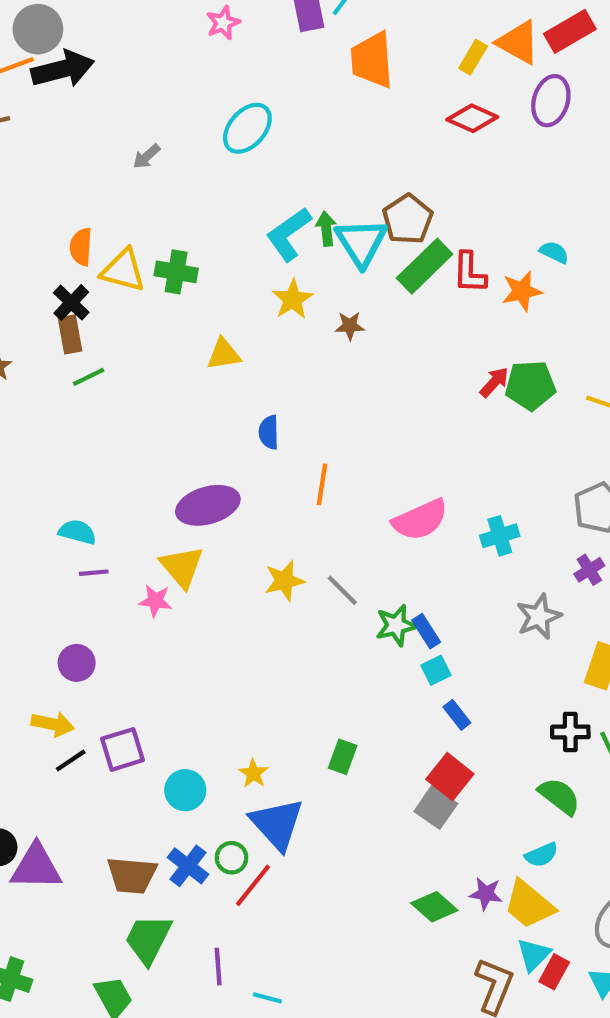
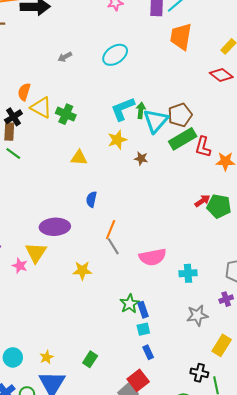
green line: (89, 377) -> (13, 154), turned 49
gray line: (342, 590) -> (113, 246), moved
green star: (396, 625) -> (130, 304), turned -30

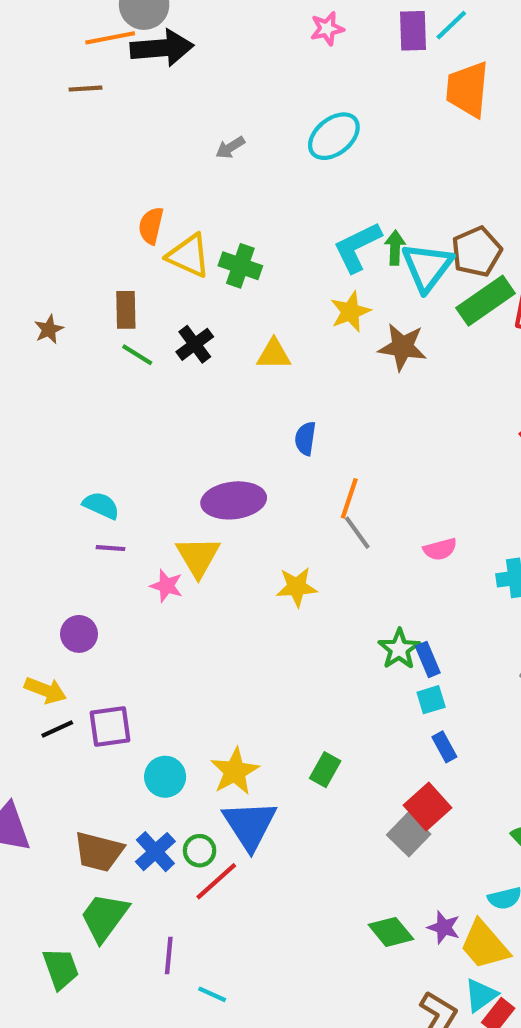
black cross: (13, 117) -> (195, 344), moved
brown star: (141, 158) -> (402, 347), size x1.6
pink semicircle: (153, 257) -> (440, 549), size x0.6
yellow star: (47, 357) -> (235, 771), size x1.6

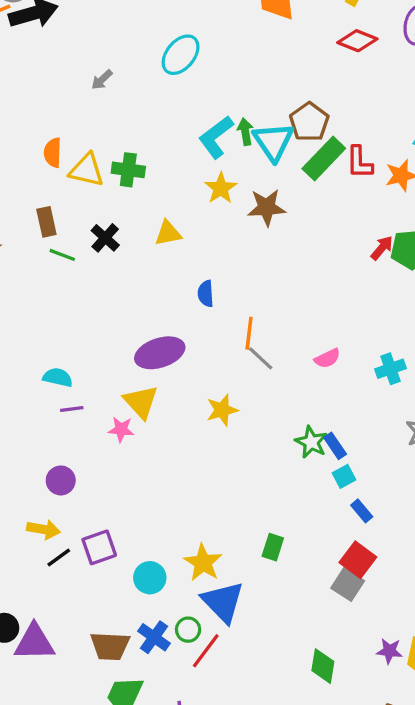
green diamond: (391, 932) -> (323, 666), moved, turned 60

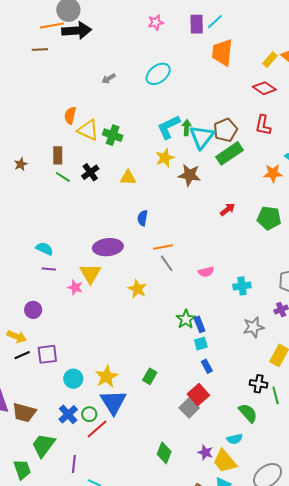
red L-shape: (359, 162) -> (263, 125), moved
red arrow: (382, 248) -> (228, 209), moved
orange line: (249, 333) -> (163, 247), turned 60
yellow star: (222, 410) -> (137, 289), turned 30
brown trapezoid: (110, 646) -> (24, 412), moved

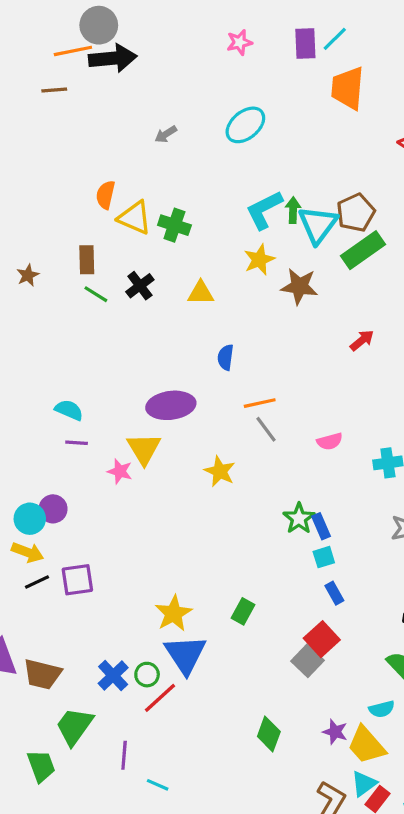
cyan circle: (73, 379) -> (30, 519), moved

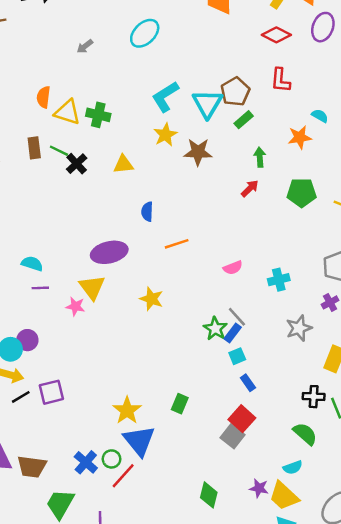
green arrow: (293, 210) -> (260, 157), moved
green rectangle: (363, 250) -> (244, 120), size x0.6
green line: (96, 294) -> (59, 151), moved
gray line: (266, 429) -> (237, 317), moved
blue rectangle: (321, 526) -> (233, 333), turned 66

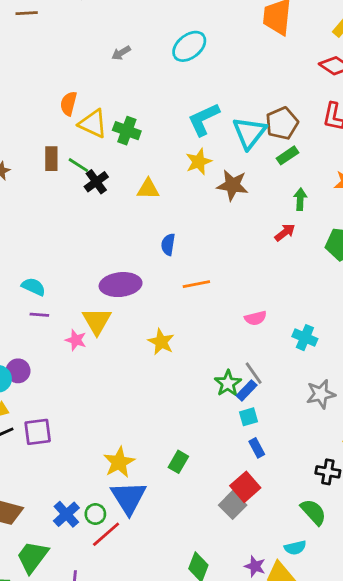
cyan cross: (279, 280) -> (305, 338), turned 30

